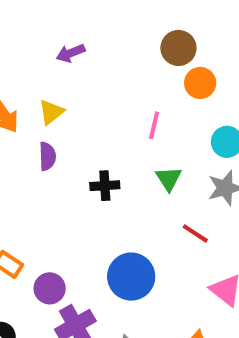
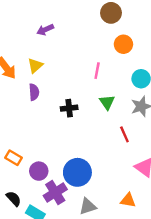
brown circle: (178, 48) -> (111, 13), moved
red line: (195, 233) -> (124, 134), turned 35
blue circle: (131, 277) -> (77, 172), moved

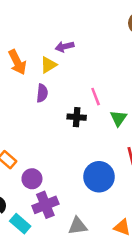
purple arrow: (45, 30) -> (64, 47), moved
pink line: (97, 71) -> (96, 97), moved, turned -42
blue circle: (77, 172) -> (99, 177), moved

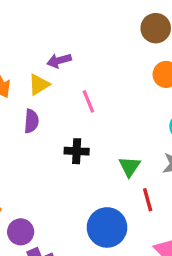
pink line: (96, 97) -> (88, 101), moved
green triangle: (119, 118) -> (130, 167), moved

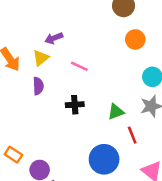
pink line: (88, 101) -> (79, 66), turned -36
green triangle: (130, 167) -> (116, 112), turned 42

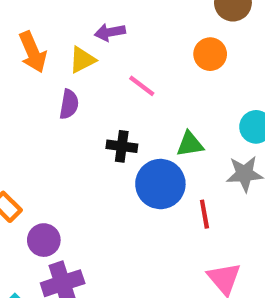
orange circle: (135, 39) -> (210, 54), moved
green triangle: (116, 112) -> (190, 144), moved
blue circle: (104, 159) -> (160, 184), moved

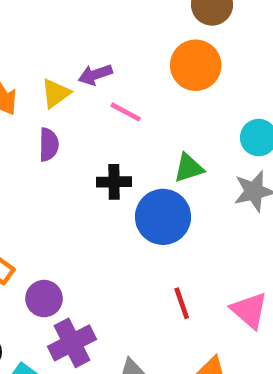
purple arrow: (110, 32) -> (95, 75), moved
orange circle: (210, 54) -> (196, 65), size x1.4
red line: (204, 214) -> (182, 303), moved

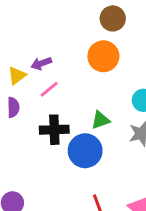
pink line: (126, 112) -> (49, 89), moved, turned -66
black cross: (114, 182) -> (54, 130), size x1.4

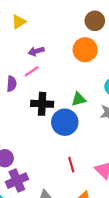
yellow triangle: (17, 75) -> (19, 22), moved
pink line: (49, 89) -> (32, 71), moved

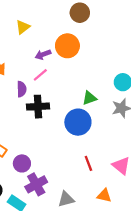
brown circle: (95, 21) -> (80, 13), moved
orange circle: (85, 50) -> (67, 46), moved
black cross: (42, 104) -> (38, 107), moved

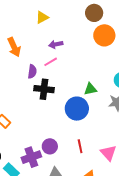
orange circle: (67, 46) -> (104, 35), moved
purple circle: (22, 163) -> (50, 146), moved

